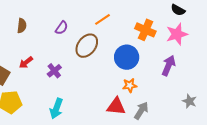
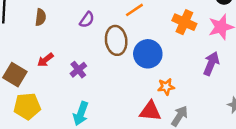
brown ellipse: (87, 46) -> (116, 40), turned -45
blue circle: (127, 57) -> (148, 54), moved

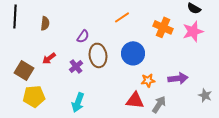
purple semicircle: (87, 20) -> (83, 36), moved
brown ellipse: (116, 40) -> (98, 55), moved
purple arrow: (211, 64) -> (178, 78), moved, turned 60

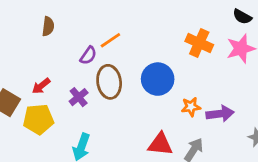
orange line: (122, 17) -> (110, 40), moved
brown semicircle: (45, 23) -> (48, 26), moved
orange star: (148, 80) -> (191, 107), moved
yellow pentagon: (34, 96) -> (38, 119), moved

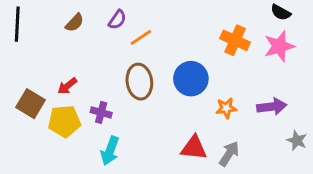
brown semicircle: (48, 26) -> (75, 23), turned 36
purple semicircle: (88, 55) -> (117, 20), moved
purple cross: (79, 97) -> (101, 112), moved, turned -36
purple arrow: (220, 114) -> (272, 107), moved

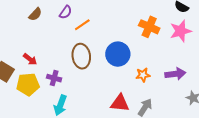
red arrow: (67, 86) -> (30, 59), turned -104

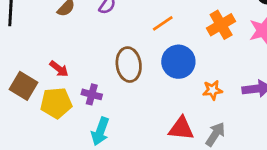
orange line: (82, 25) -> (163, 23), moved
orange cross: (149, 27) -> (221, 25), turned 36

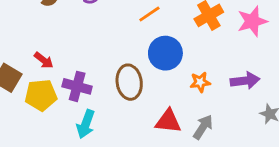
brown ellipse: (129, 65) -> (129, 82), moved
purple cross: (92, 94) -> (77, 86), size x1.4

